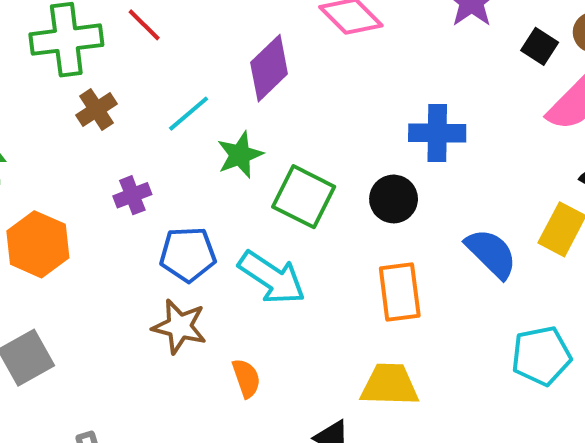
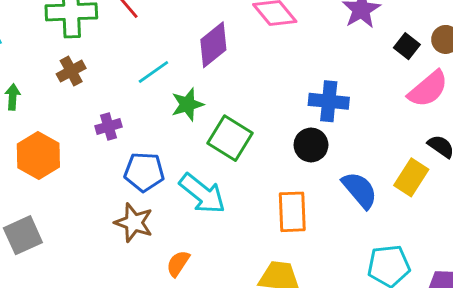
brown cross: (96, 110) -> (71, 71), moved
black circle: (394, 199) -> (311, 145), moved
orange semicircle: (246, 378) -> (178, 263), turned -132

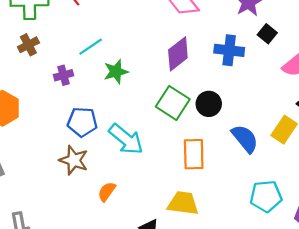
purple diamond: (213, 45) -> (178, 54), moved
black square: (407, 46) -> (267, 34), moved
blue cross: (329, 101) -> (229, 50), moved
purple cross: (109, 126) -> (63, 75), moved
green square: (230, 138) -> (173, 103), moved

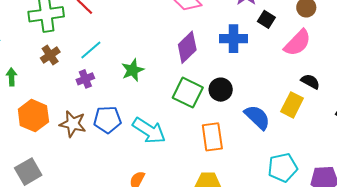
cyan line: (91, 47) -> (91, 50), moved
brown star: (74, 160) -> (73, 124), moved

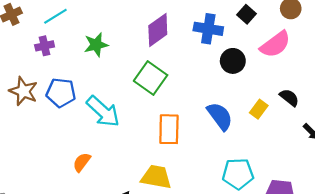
black semicircle: (310, 82) -> (289, 98), moved
black circle: (221, 90) -> (233, 61), moved
yellow rectangle: (292, 105) -> (259, 109), size x0.7

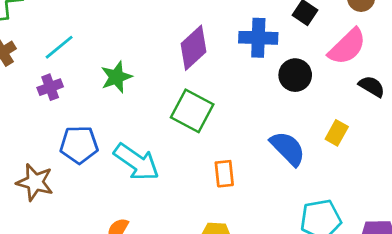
brown star: (23, 91) -> (35, 182), moved
black semicircle: (289, 98) -> (372, 86), moved
orange rectangle: (169, 129) -> (224, 174), size x0.7

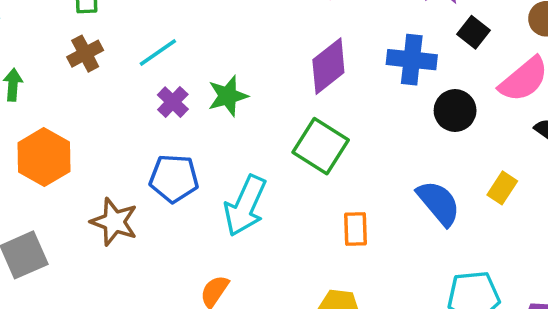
purple cross: (50, 87) -> (173, 102), moved, turned -30
cyan arrow: (137, 162) -> (245, 206), turned 75

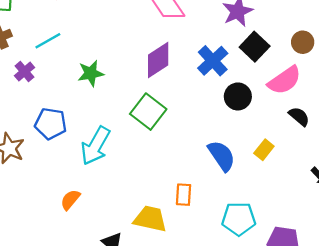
black square: (473, 32) -> (255, 47), size x1.4
blue cross: (412, 60) -> (213, 61), turned 36
purple cross: (173, 102) -> (24, 72), moved
orange rectangle: (356, 229) -> (184, 195), moved

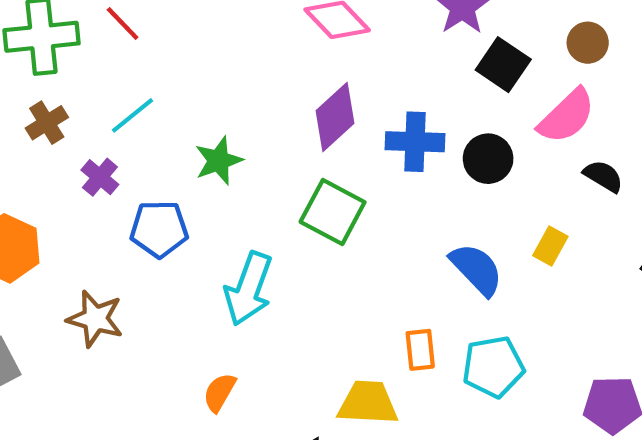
blue cross: (213, 61) -> (415, 142), moved, turned -36
blue pentagon: (51, 124) -> (159, 229), moved
cyan pentagon: (239, 219) -> (493, 367), moved

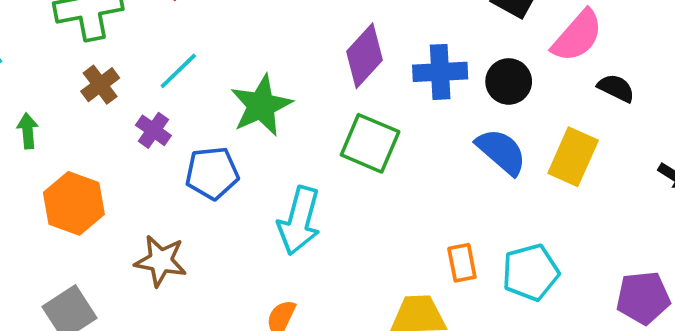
green star: (219, 161) -> (261, 105), size x1.4
yellow rectangle: (550, 246) -> (573, 157), size x1.6
blue semicircle: (476, 269) -> (501, 152), moved

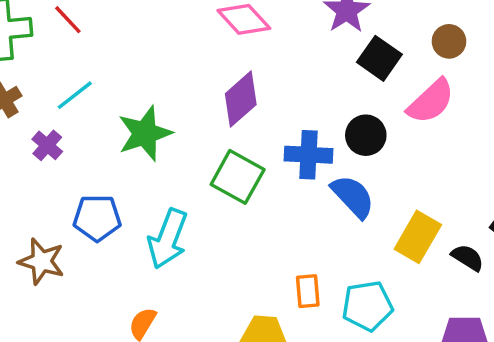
blue cross: (440, 72) -> (308, 155), moved
black semicircle: (616, 88) -> (468, 258), moved
yellow rectangle: (573, 157) -> (418, 237), moved
blue pentagon: (212, 173) -> (97, 218), moved

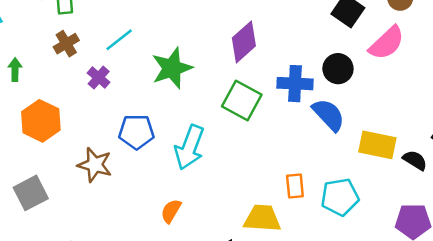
yellow rectangle: (418, 237) -> (377, 145), turned 72

